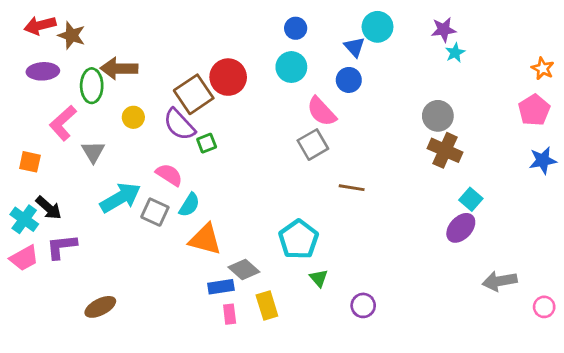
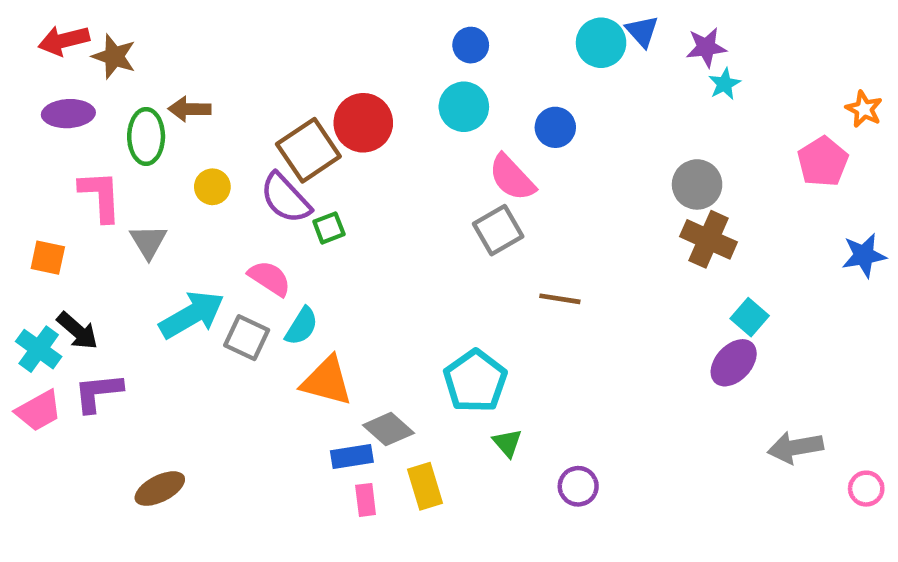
blue triangle: (355, 47) -> (642, 31), moved
brown arrow: (119, 68) -> (190, 109), size x0.7
pink pentagon: (534, 110) -> (823, 162), moved
pink L-shape: (63, 123) -> (100, 196), turned 129

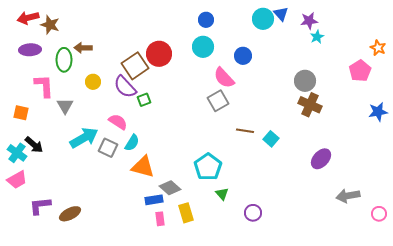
cyan square: (750, 317) -> (271, 139), moved
purple L-shape: (98, 393) -> (40, 206), moved

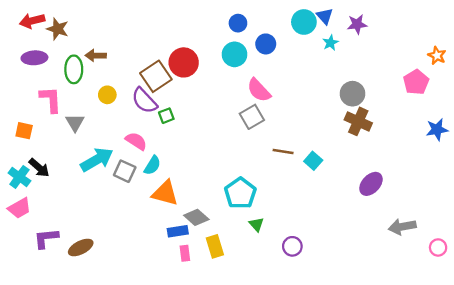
cyan star: (317, 37) -> (331, 43), moved
blue circle: (243, 56) -> (266, 44), moved

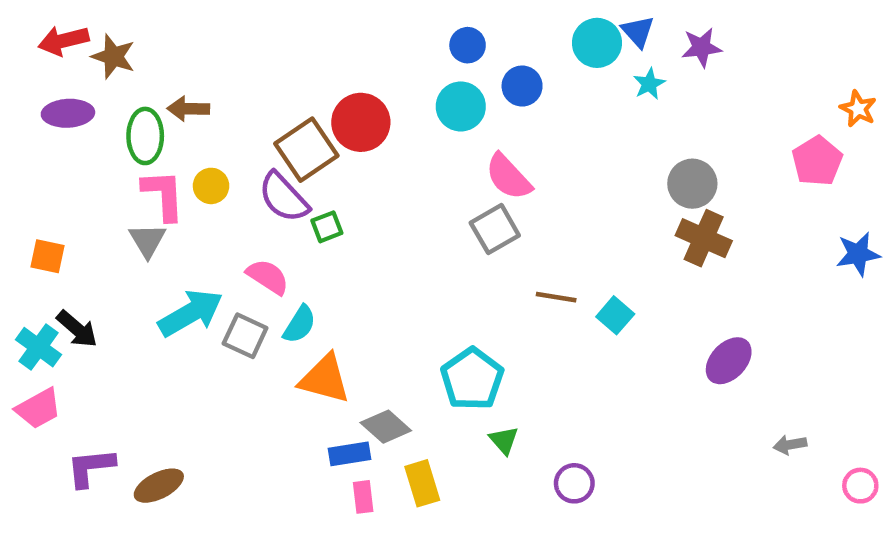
pink L-shape: (51, 99) -> (163, 195), moved
gray arrow: (402, 227) -> (790, 445), size x0.6

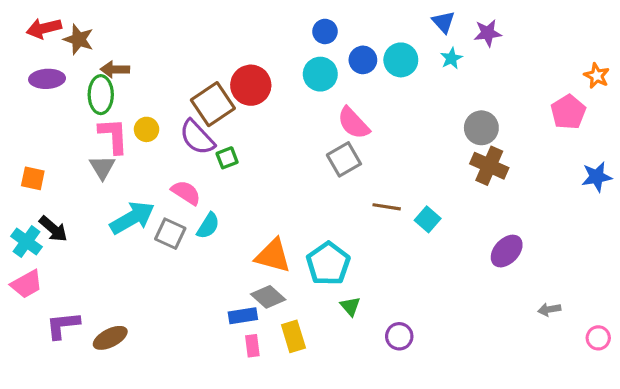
cyan circle: (597, 43) -> (401, 60), moved
brown arrow: (188, 109) -> (115, 69), moved
orange triangle: (325, 379) -> (273, 256), moved

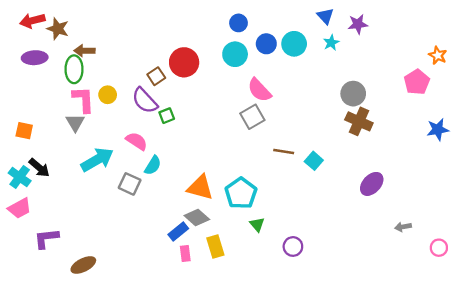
brown square: (213, 104) -> (156, 76), size x0.6
gray square: (170, 234) -> (130, 184), moved
blue rectangle: (243, 316) -> (178, 231), turned -30
brown ellipse: (110, 338) -> (83, 265), moved

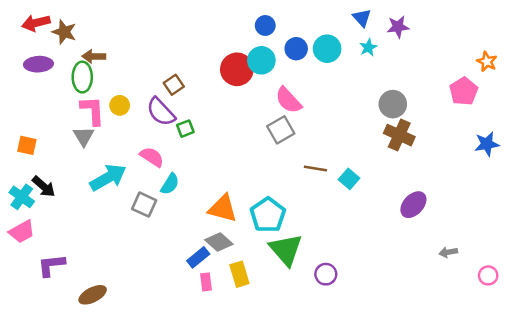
red circle: (184, 62) -> (237, 69), moved
green triangle: (257, 224) -> (286, 250), size x2.0

